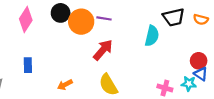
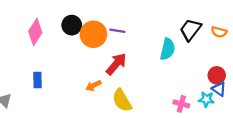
black trapezoid: (174, 17) -> (190, 30), turned 140
orange arrow: (65, 85) -> (93, 86), moved

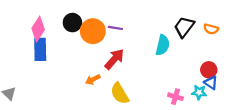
blue rectangle: (37, 80) -> (40, 49), moved, size x1.5

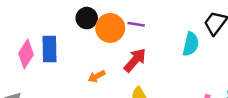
pink diamond: (38, 29) -> (26, 54), moved
orange arrow: (93, 79) -> (97, 76), moved

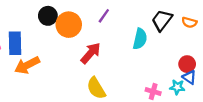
purple line: (136, 24) -> (104, 16), moved, turned -64
orange arrow: (97, 76) -> (27, 65), moved, size x1.6

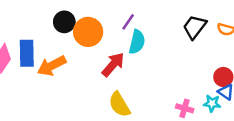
cyan semicircle: (140, 39) -> (137, 42), moved
orange arrow: (27, 65) -> (52, 66), moved

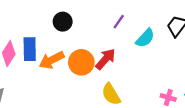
orange circle: (88, 32) -> (81, 62), moved
cyan semicircle: (137, 42) -> (145, 38), moved, turned 30

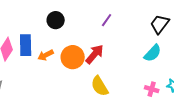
cyan semicircle: (145, 38) -> (153, 53), moved
orange arrow: (52, 60) -> (46, 55), size x0.7

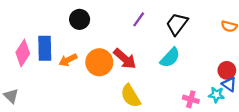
black trapezoid: (160, 24) -> (177, 24), moved
cyan semicircle: (153, 53) -> (170, 58), moved
red arrow: (95, 54) -> (125, 59), turned 90

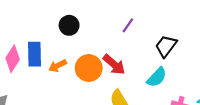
black trapezoid: (177, 24) -> (166, 46), moved
cyan semicircle: (170, 58) -> (157, 77), moved

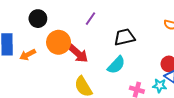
black trapezoid: (166, 46) -> (125, 37), turned 40
orange circle: (89, 68) -> (59, 42), moved

